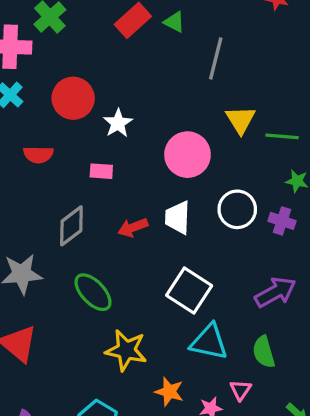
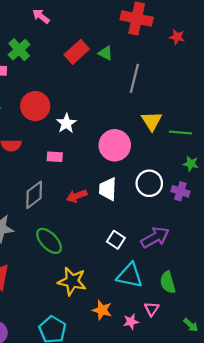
white square: (189, 291) -> (116, 240), size x0.6
purple arrow: (275, 292) -> (155, 237), moved

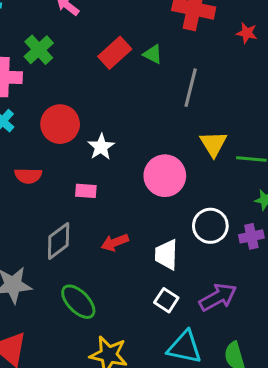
white trapezoid: (108, 189) -> (166, 255), moved
purple cross: (180, 191) -> (251, 236), turned -30

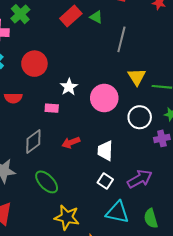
white star: (101, 147) -> (69, 87), moved
white circle: (210, 226) -> (140, 117), moved

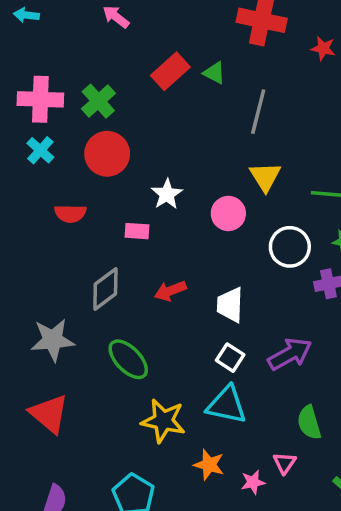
green cross: (20, 14) -> (98, 101), moved
yellow triangle: (137, 77) -> (265, 177), moved
pink circle: (104, 98) -> (228, 213), size x0.7
cyan triangle: (117, 212) -> (227, 405), moved

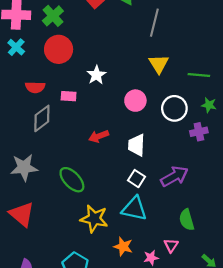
pink circle: (228, 213) -> (135, 101), moved
pink rectangle: (137, 231) -> (69, 96), moved
gray diamond: (105, 289) -> (42, 118), moved

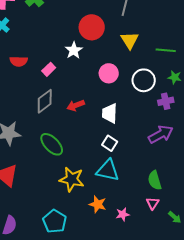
red circle: (59, 49) -> (92, 27), moved
pink rectangle: (69, 96) -> (49, 69), turned -48
gray diamond: (42, 118) -> (45, 101), moved
purple arrow: (174, 176) -> (161, 134), moved
pink triangle: (171, 245) -> (153, 203), moved

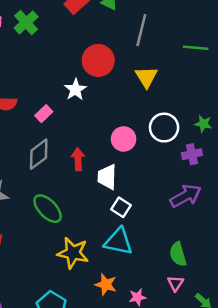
green line: (166, 50) -> (196, 48), moved
pink circle: (109, 73) -> (124, 139), moved
red arrow: (76, 105) -> (78, 159), turned 108
white trapezoid: (110, 113) -> (107, 177), moved

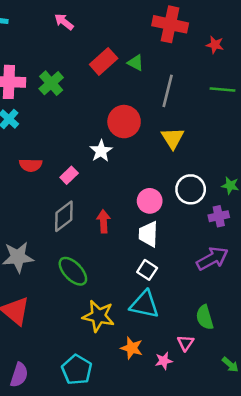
green line: (196, 48) -> (223, 90), moved
white trapezoid: (107, 177) -> (148, 234), moved
pink triangle: (175, 283) -> (185, 343), moved

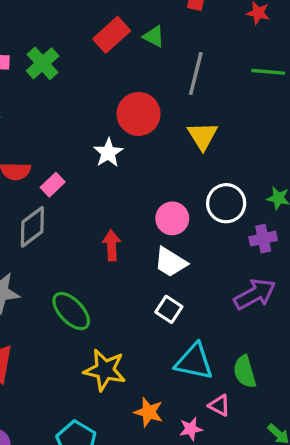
pink rectangle: (69, 175) -> (53, 185), moved
gray diamond: (64, 216) -> (32, 227), moved
white trapezoid: (148, 234) -> (171, 262), turned -60
cyan triangle: (145, 304) -> (194, 362), moved
pink triangle: (185, 343) -> (219, 405), turned -36

